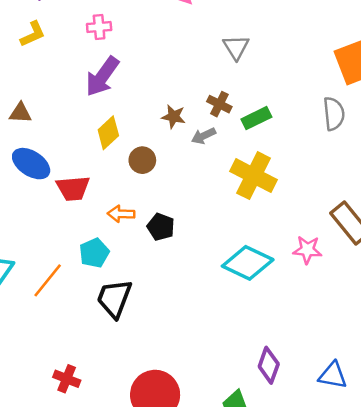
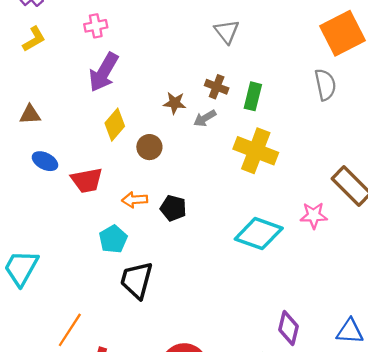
green rectangle: (256, 118) -> (253, 96), turned -44
blue ellipse: (31, 164) -> (45, 161), size x0.7
orange line: (48, 280) -> (70, 330), moved

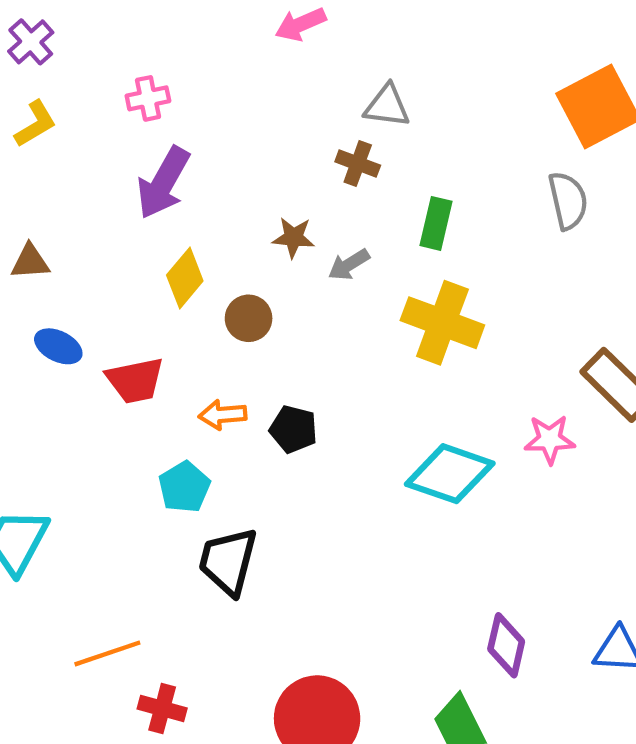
gray triangle: (227, 32) -> (387, 106), turned -44
brown cross: (217, 87) -> (358, 164), moved
orange line: (70, 330) -> (107, 653), turned 39

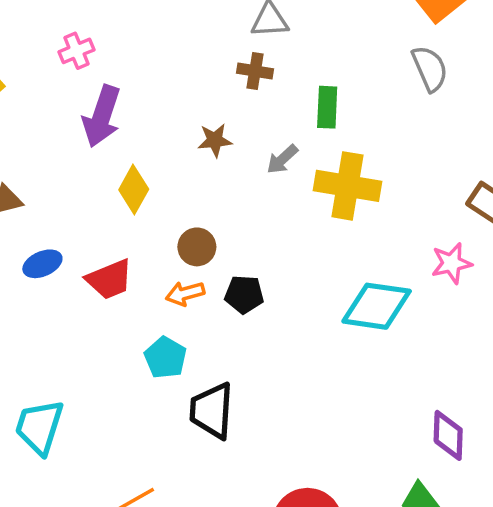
gray arrow: (349, 265) -> (282, 159), moved
brown circle: (249, 318) -> (197, 247), moved
blue ellipse: (58, 346) -> (42, 264), turned -39

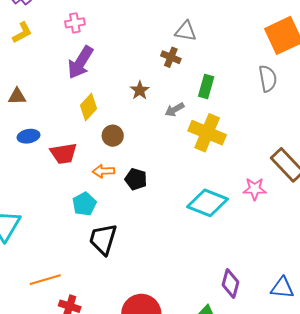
brown star: (215, 140) -> (140, 90), turned 30
brown circle: (197, 247) -> (113, 136), moved

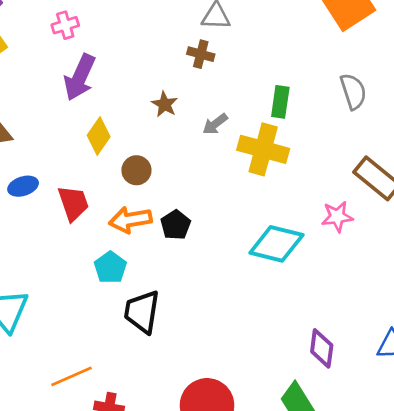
gray semicircle: (268, 79) -> (353, 91), moved
green rectangle: (206, 87) -> (280, 102), moved
red trapezoid: (63, 153) -> (73, 203), turned -92
orange arrow: (103, 171) -> (130, 220), size x1.4
black pentagon: (136, 179) -> (176, 225), turned 30

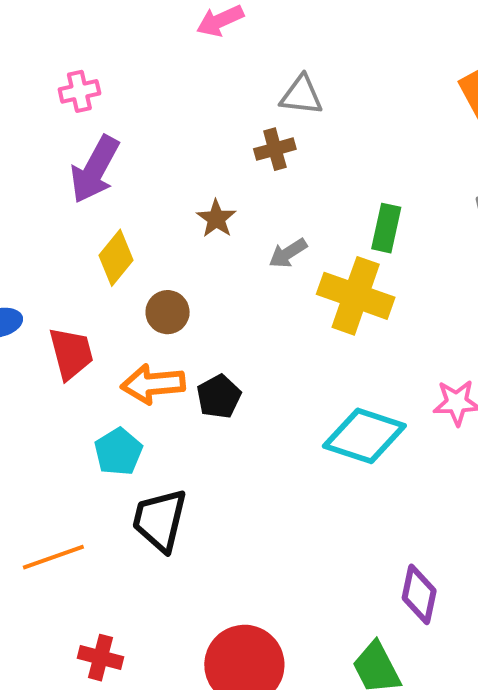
brown cross: (201, 54) -> (275, 149), turned -35
orange line: (71, 376) -> (53, 557), moved

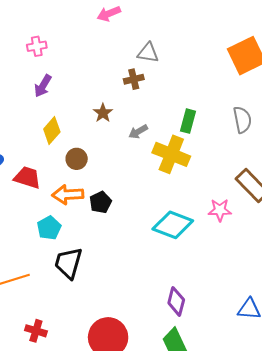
purple arrow: (95, 170) -> (43, 86), size x0.7
red trapezoid: (71, 353) -> (27, 178), turned -60
purple diamond: (419, 594) -> (176, 301), moved

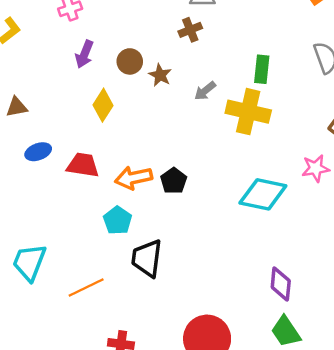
brown circle: (77, 159) -> (130, 61), moved

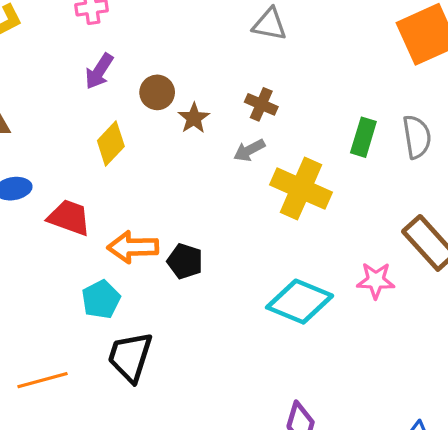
brown cross: (190, 30) -> (261, 104), moved, turned 35
green rectangle: (262, 69) -> (363, 137), moved
black pentagon: (174, 181) -> (185, 261), turned -30

